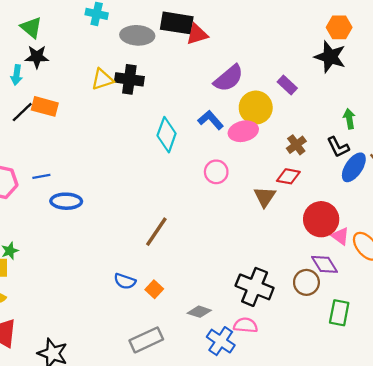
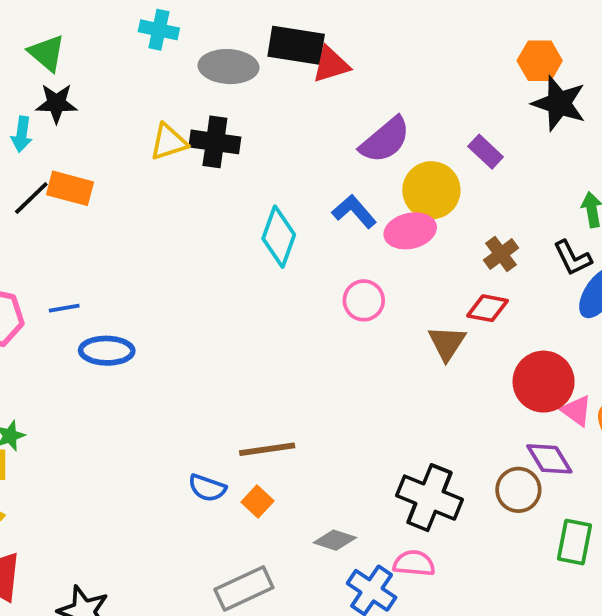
orange hexagon: (339, 27) -> (540, 61), moved
brown line: (156, 232) -> (267, 449), moved, turned 48

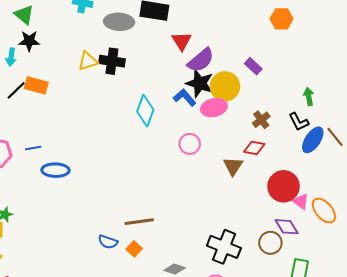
red triangle: (331, 65) -> (182, 41), moved, turned -45
black star: (559, 103) -> (200, 83), moved

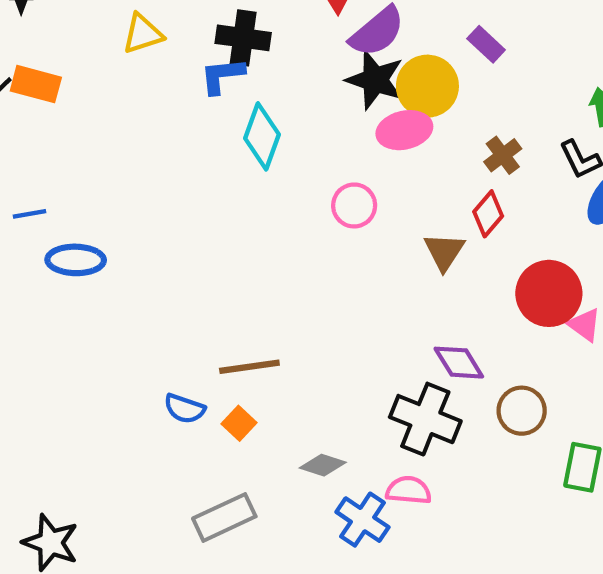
black cross: (112, 61) -> (243, 38), moved
blue L-shape: (185, 97) -> (222, 76), moved, turned -55
red diamond: (254, 148) -> (488, 214), turned -60
purple diamond: (287, 227) -> (459, 363), moved

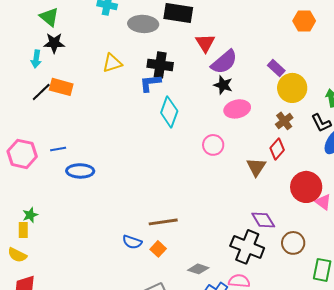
black star: (375, 80) -> (223, 85), size x0.7
yellow circle: (427, 86) -> (292, 88), moved

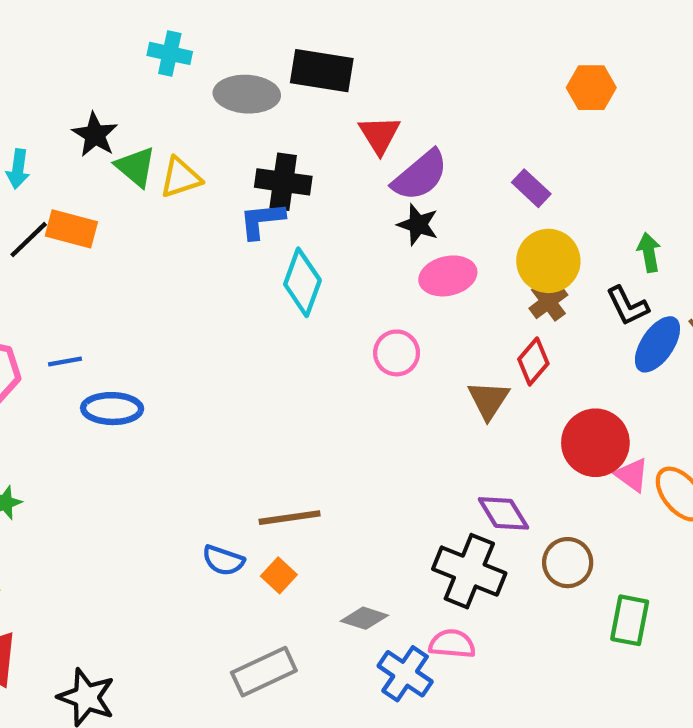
green triangle: (49, 17) -> (136, 167), moved
black star: (54, 43) -> (95, 135), moved, turned 30
yellow circle: (292, 88) -> (548, 261), moved

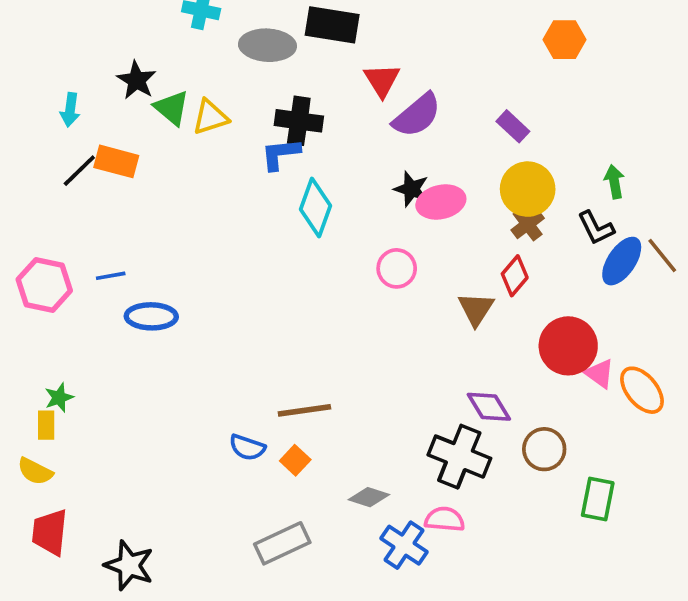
black star: (418, 225) -> (411, 189), moved

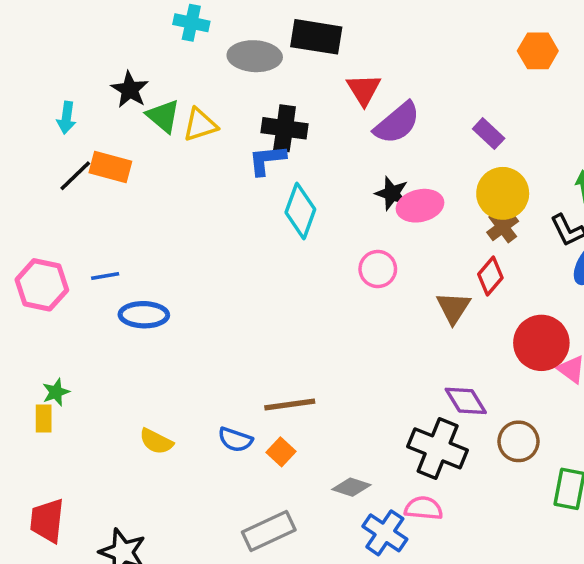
yellow semicircle: (35, 471) -> (156, 441), moved

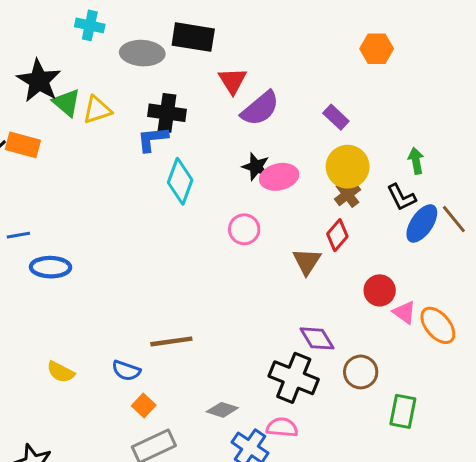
black star: (130, 90) -> (39, 81), size x1.4
red circle: (541, 343) -> (380, 290), size x0.7
orange square: (281, 452) -> (144, 405), moved

